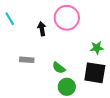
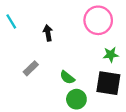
pink circle: (67, 18) -> (98, 20), moved
gray rectangle: (27, 60) -> (31, 68), turned -48

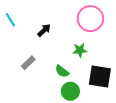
black arrow: (48, 33) -> (44, 30), turned 56
green star: (111, 55) -> (80, 50), moved

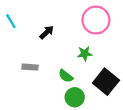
gray rectangle: (28, 63) -> (30, 67), turned 48
black square: (100, 77) -> (106, 82), turned 30

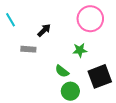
gray rectangle: (30, 67) -> (28, 49), moved
black square: (106, 82) -> (100, 76), turned 30

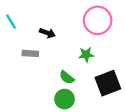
black arrow: (44, 30) -> (47, 33), turned 64
green circle: (70, 91) -> (65, 99), moved

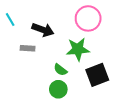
black arrow: (47, 33) -> (43, 30), size x1.5
green star: (86, 55) -> (78, 49), size x1.6

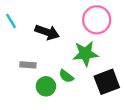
gray rectangle: (28, 48) -> (28, 65), moved
green circle: (58, 89) -> (46, 86), moved

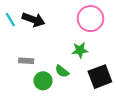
black arrow: (47, 32) -> (33, 20), moved
green star: (85, 54) -> (80, 50), size x0.7

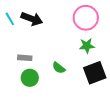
green star: (80, 50) -> (87, 46), moved
green circle: (43, 81) -> (30, 78), moved

